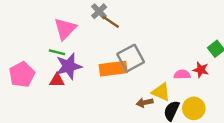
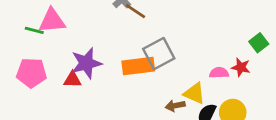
pink triangle: (65, 29) -> (52, 21), moved, turned 40
green line: (57, 52) -> (34, 30), moved
pink pentagon: (22, 74) -> (31, 73), turned 30

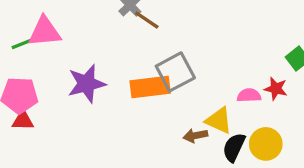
green line: (34, 30) -> (23, 43), turned -36
red triangle: (73, 80) -> (23, 120), moved

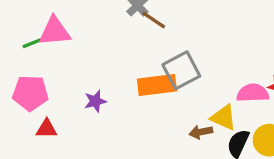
purple star: (87, 84) -> (95, 101), moved, size x0.6
pink semicircle: (249, 95) -> (253, 93), size x1.4
red triangle: (23, 120) -> (47, 129), moved

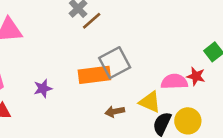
brown line: (154, 20) -> (92, 21), turned -75
brown arrow: (201, 132) -> (115, 111), moved

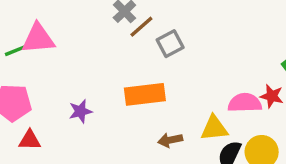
gray square: (115, 63) -> (170, 44), moved, size x0.7
yellow triangle: (150, 102) -> (214, 128), turned -30

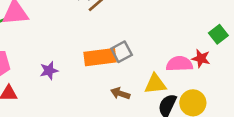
gray square: (170, 44) -> (122, 52), moved
brown arrow: (170, 140) -> (120, 93), turned 30

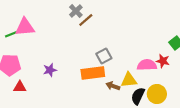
orange rectangle: (100, 57) -> (93, 73), moved
brown arrow: (120, 93) -> (113, 86), moved

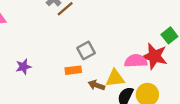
red star: (163, 61) -> (154, 56), size x1.6
orange rectangle: (93, 73) -> (73, 70), size x0.6

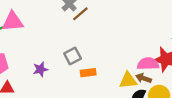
gray square: (86, 50) -> (73, 56), moved
brown arrow: (96, 85) -> (144, 78), moved

